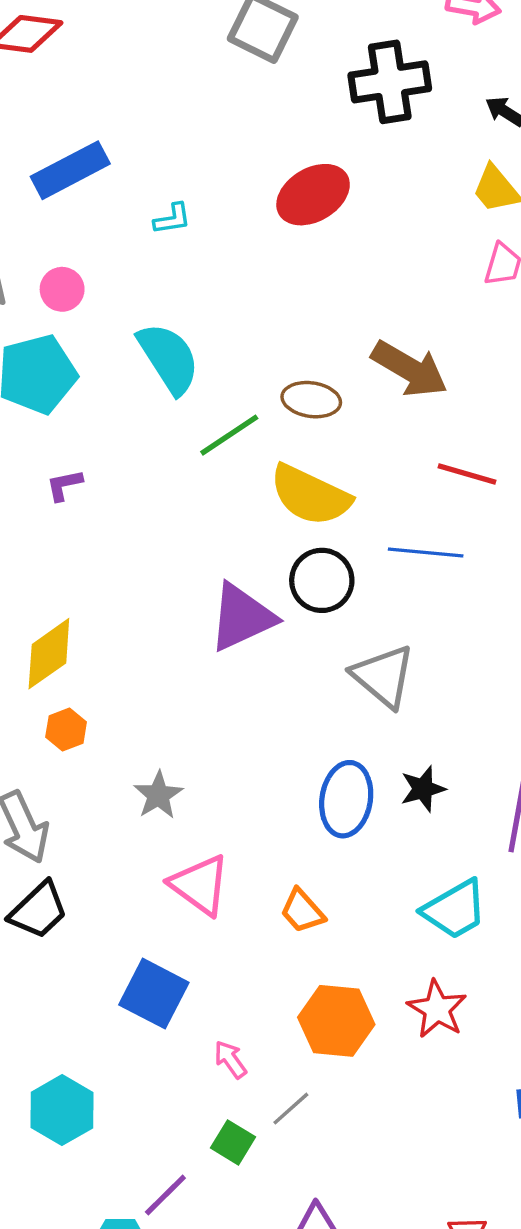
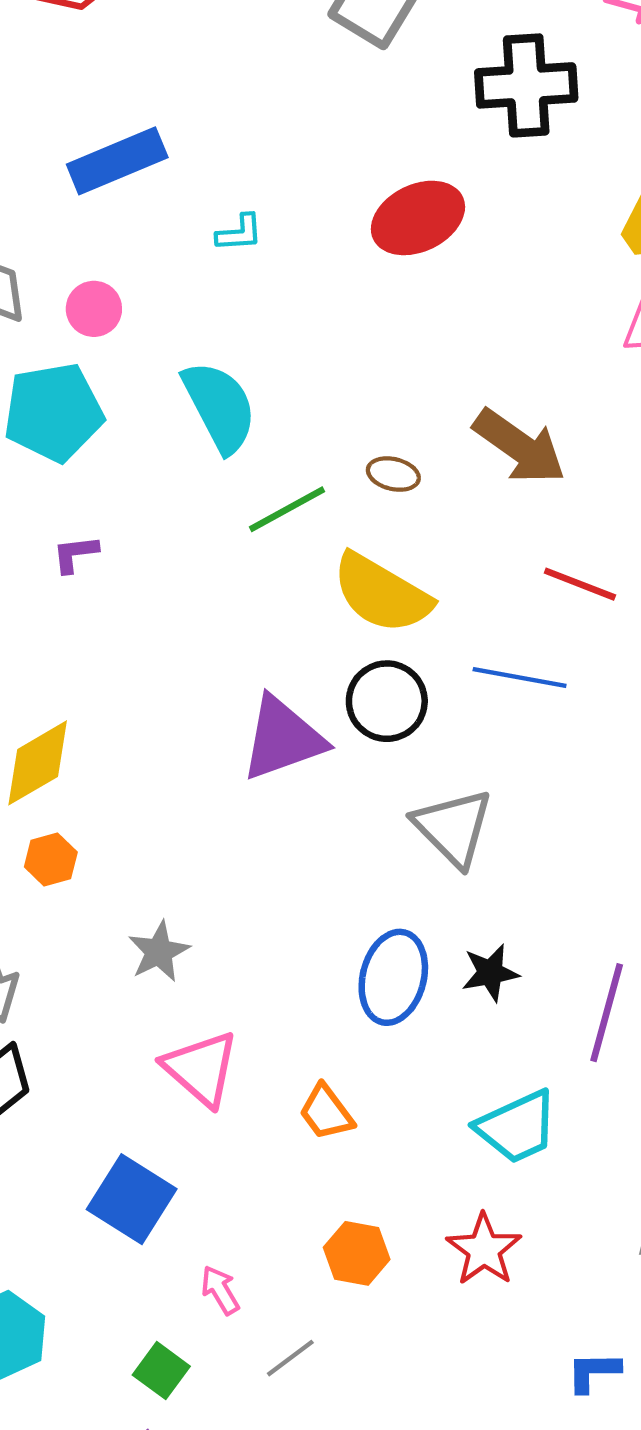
brown ellipse: (311, 400) -> (393, 474), size x0.7
orange hexagon: (336, 1021) -> (357, 1253), size x0.7
green square: (233, 1142) -> (161, 1371), moved

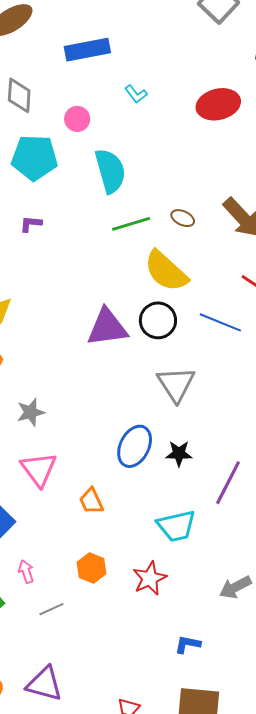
cyan L-shape: (239, 233) -> (136, 94), turned 45
pink circle: (94, 309) -> (77, 119), moved

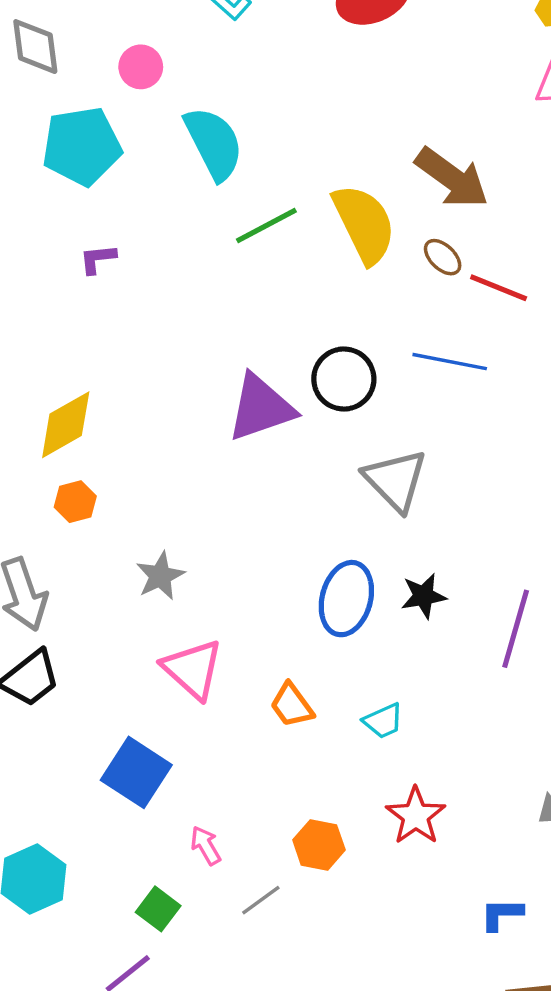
brown ellipse: (183, 218) -> (443, 257), moved, turned 30
yellow semicircle: (166, 271) -> (364, 224), moved, turned -147
cyan trapezoid: (176, 526) -> (383, 721), moved, size x0.6
orange hexagon: (92, 568) -> (319, 845), moved

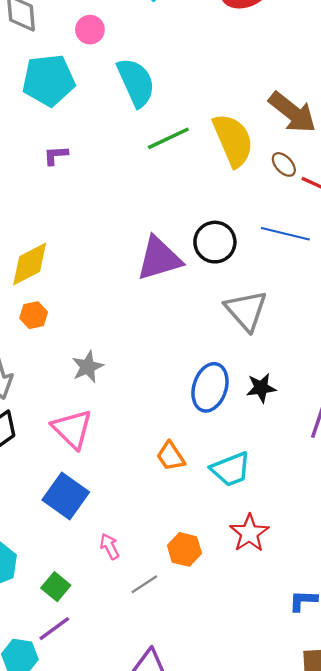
pink triangle: (193, 669) -> (72, 429), moved
cyan trapezoid: (383, 721) -> (231, 469), size x1.5
green square: (158, 909) -> (56, 587), moved

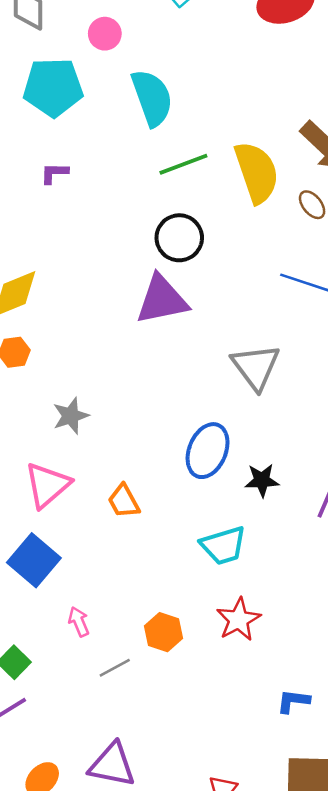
black circle: (215, 242) -> (179, 238), moved
black star: (261, 388) -> (262, 480), moved
pink triangle: (72, 429) -> (47, 485), turned 30
orange trapezoid: (171, 456) -> (124, 501), moved

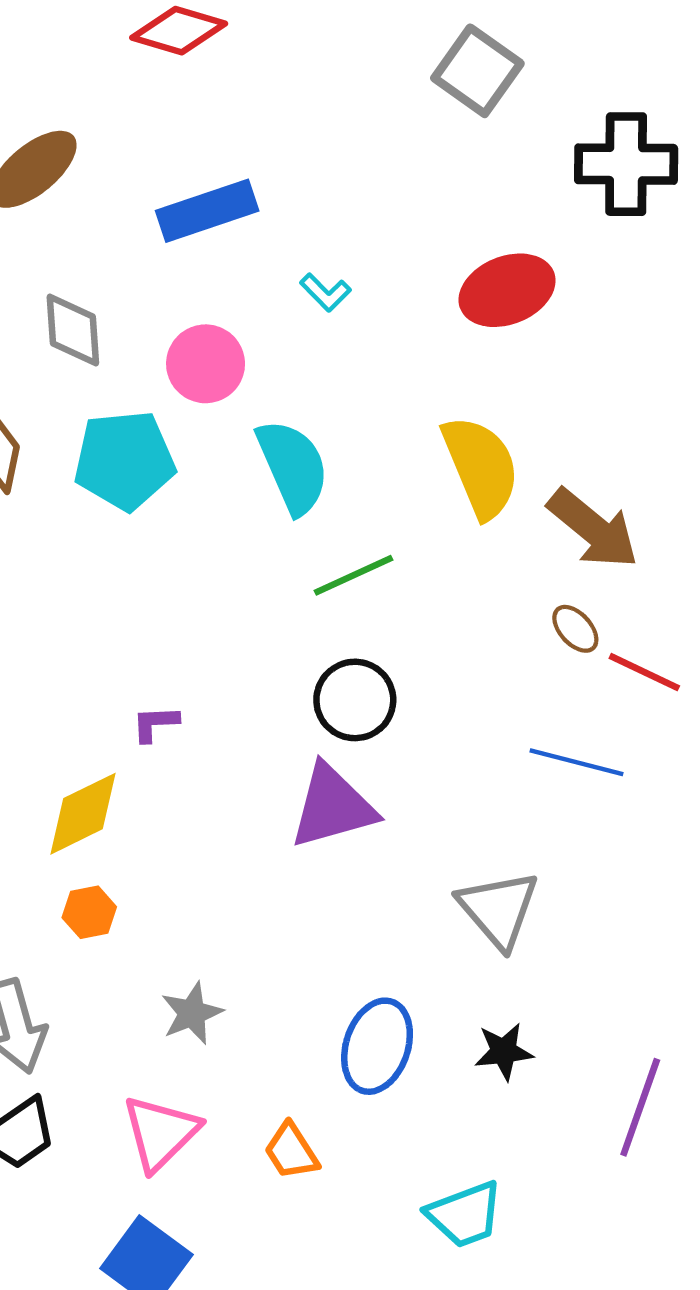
pink circle: (105, 34) -> (206, 364), size x1.4
yellow semicircle: (257, 172) -> (481, 467), moved
purple L-shape: (54, 173) -> (155, 724), moved
blue ellipse: (208, 451) -> (377, 1046), moved
black star: (262, 480) -> (504, 1051), moved

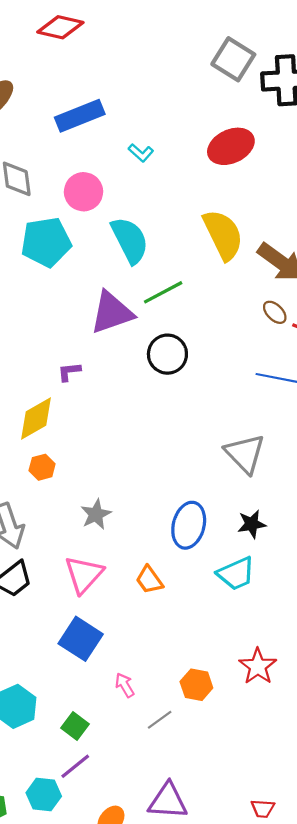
gray square: (477, 71) -> (233, 59), moved
purple triangle: (333, 807) -> (112, 313), moved
cyan trapezoid: (465, 1215) -> (236, 574), moved

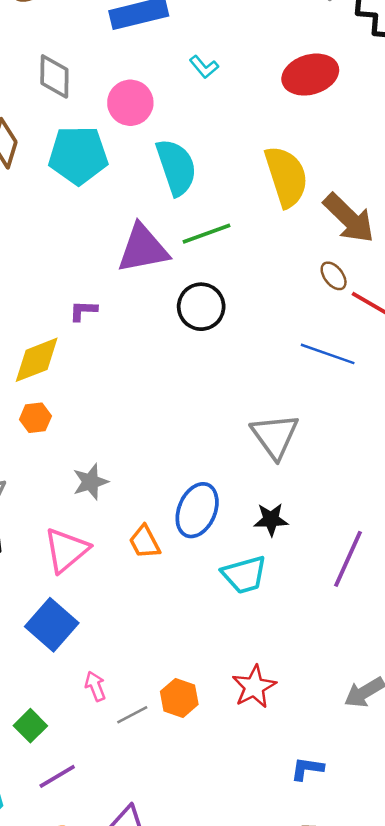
orange trapezoid: (149, 580) -> (145, 542), moved
gray line: (160, 720) -> (132, 715), moved
purple line: (75, 766) -> (57, 776), moved

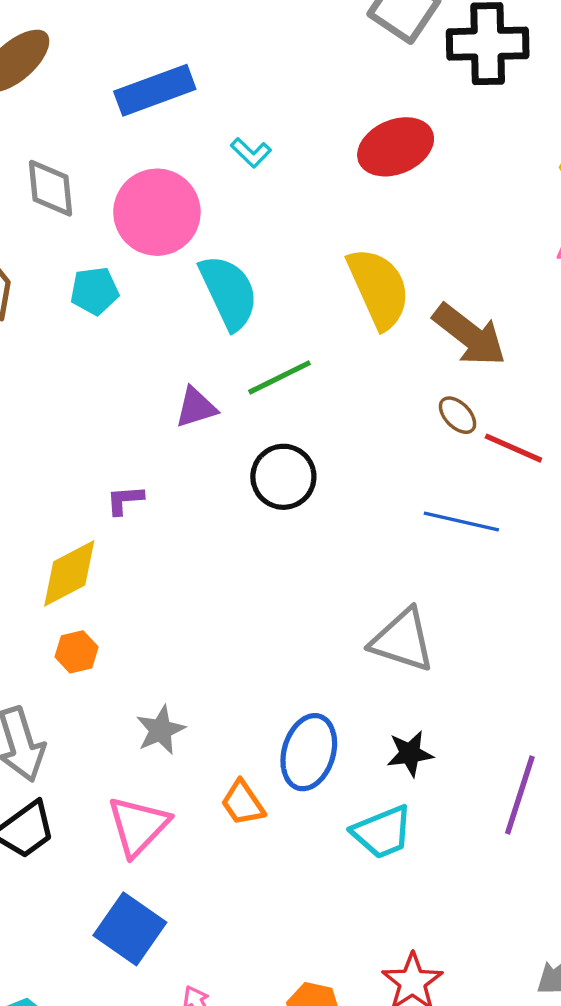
pink circle: (130, 103) -> (157, 212), size x1.4
cyan pentagon: (78, 155) -> (94, 291), size x0.6
purple triangle: (143, 249) -> (196, 407), size x0.6
gray triangle: (275, 436) -> (403, 640), turned -30

